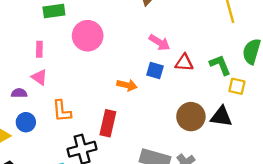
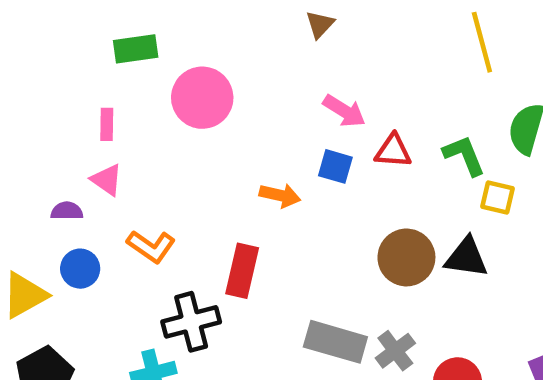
orange L-shape: (62, 111) -> (151, 246), turned -50

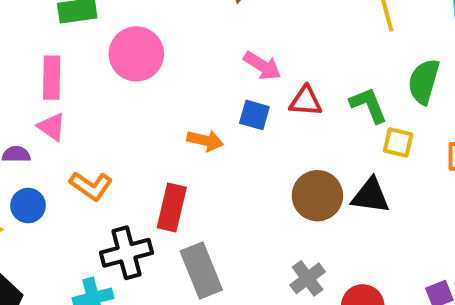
pink rectangle: (107, 124) -> (52, 78), size x1.5
gray rectangle: (335, 342) -> (201, 270), moved, turned 52

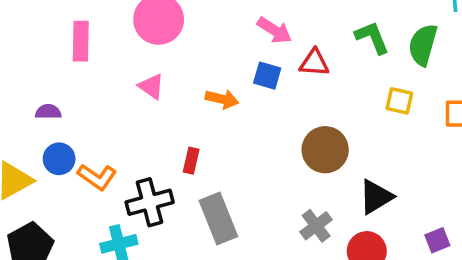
green L-shape: (369, 105) -> (372, 38), moved
pink triangle: (52, 127) -> (151, 86), moved
orange L-shape: (91, 186) -> (97, 177), moved
black triangle: (371, 196) -> (376, 197), moved, turned -39
red rectangle: (172, 207) -> (191, 161), size x0.6

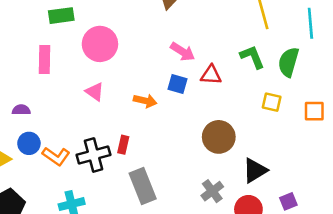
black cross: (150, 202) -> (94, 155), moved
purple square: (437, 240) -> (288, 201), moved

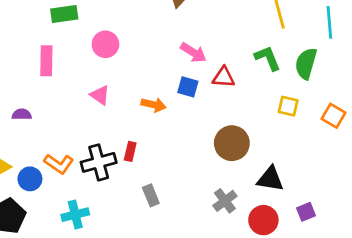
pink circle: (100, 44) -> (105, 44), size x0.7
orange square: (314, 111) -> (333, 116), turned 30
blue circle: (29, 143) -> (30, 179), moved
black triangle: (255, 170) -> (270, 179), turned 40
gray rectangle: (143, 186) -> (151, 195), size x0.6

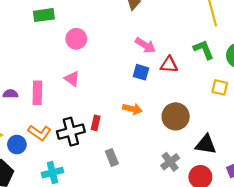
pink rectangle: (46, 61) -> (37, 93), moved
orange arrow: (154, 105) -> (132, 109), moved

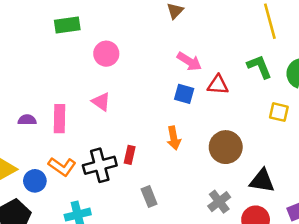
orange arrow: (132, 109) -> (174, 138), turned 66

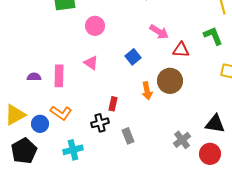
blue square: (184, 94) -> (133, 57), moved, turned 35
brown circle: (226, 147) -> (170, 81), moved
black cross: (100, 165) -> (100, 123), moved, size x0.7

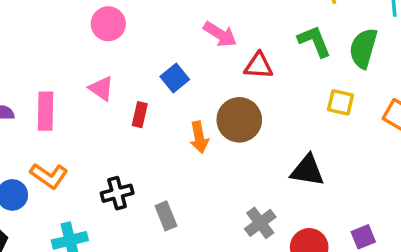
red rectangle: (113, 104) -> (140, 115), moved
black triangle: (215, 124) -> (307, 170), moved

